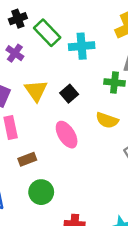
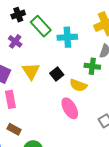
yellow semicircle: (107, 120) -> (78, 85), moved
pink ellipse: (67, 135) -> (70, 108), moved
brown rectangle: (27, 159) -> (14, 129), moved, turned 48

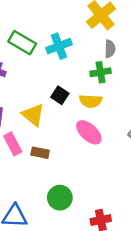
yellow triangle: (31, 71) -> (33, 115), moved
brown rectangle: (14, 129) -> (40, 153), moved

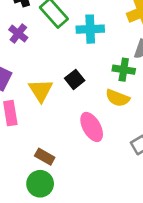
yellow semicircle: (91, 101) -> (118, 98), moved
brown rectangle: (40, 153) -> (45, 157), moved

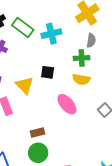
black square: (75, 79) -> (48, 72), turned -32
brown rectangle: (45, 157) -> (37, 133), turned -32

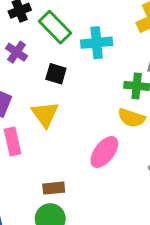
black square: (48, 72) -> (56, 74), moved
pink ellipse: (67, 104) -> (104, 152), turned 70

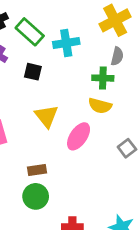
yellow triangle: (45, 114) -> (46, 116), moved

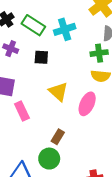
brown rectangle: (37, 170) -> (58, 137), turned -40
green circle: (36, 196) -> (49, 159), moved

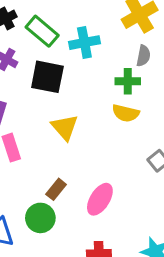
black square: (41, 57) -> (47, 77), size x1.6
pink ellipse: (87, 104) -> (100, 199), moved

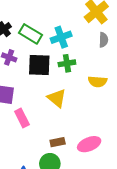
green cross: (128, 81) -> (67, 63), moved
brown rectangle: (56, 189) -> (58, 142), turned 48
pink ellipse: (100, 199) -> (89, 144), turned 45

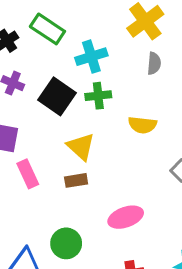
green rectangle: (31, 34) -> (47, 29), moved
black square: (39, 65) -> (57, 96), turned 30
brown rectangle: (58, 142) -> (76, 180), moved

